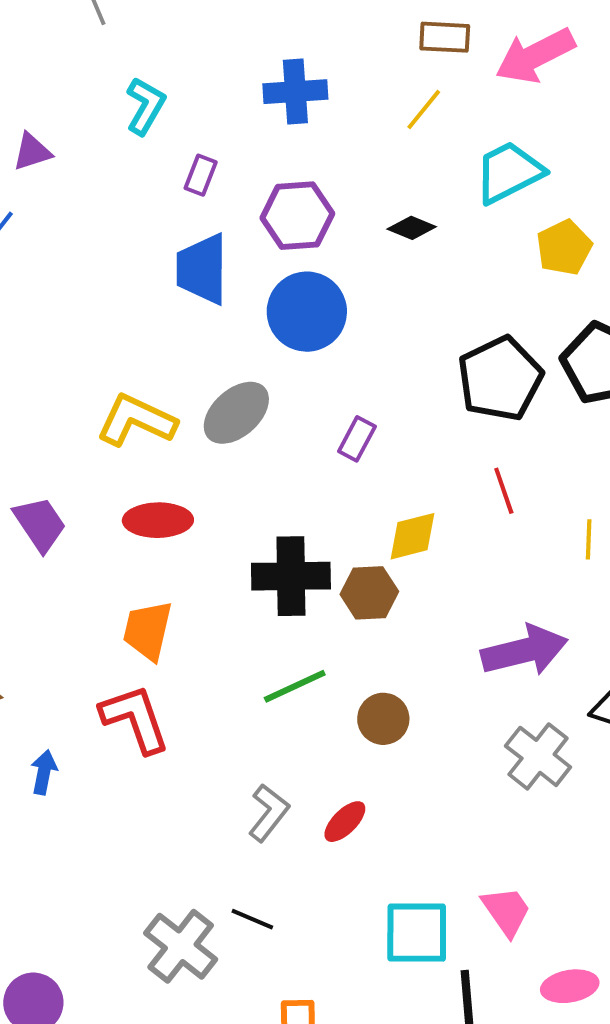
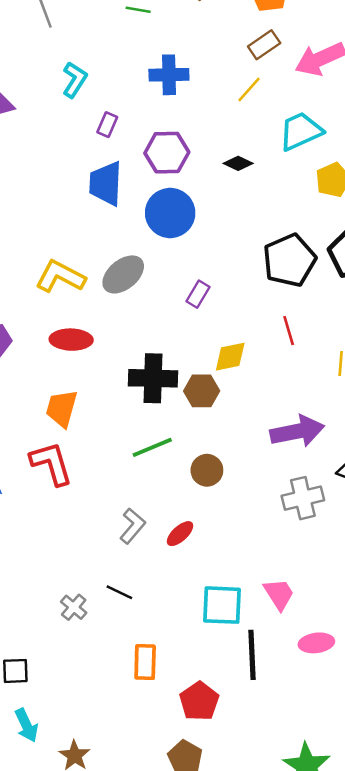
brown rectangle: (445, 37) -> (264, 45), turned -40
gray cross: (538, 756) -> (303, 498), turned 36
gray cross: (181, 946) -> (74, 607), size x0.6

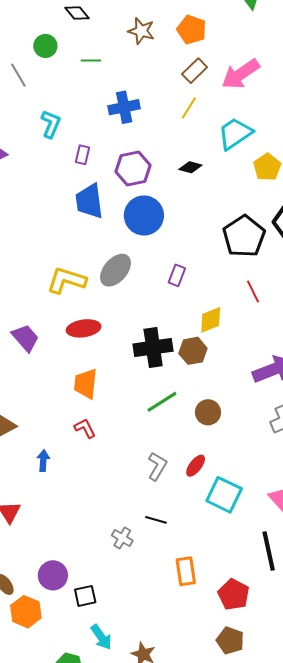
red L-shape: (51, 463) -> (85, 428), size x0.6
cyan square: (222, 605) -> (224, 495), moved, turned 33

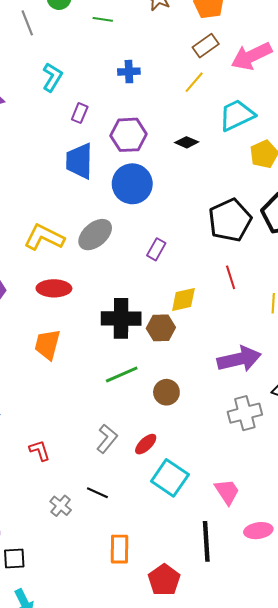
blue cross: (124, 107) -> (129, 72), size x0.7
red L-shape: (85, 428) -> (40, 450), moved

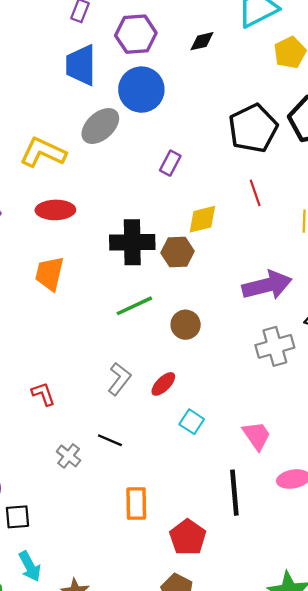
black diamond: (187, 142) -> (202, 41), turned -35
gray ellipse: (95, 235) -> (100, 126), moved
cyan square: (170, 478) -> (192, 422), size x0.6

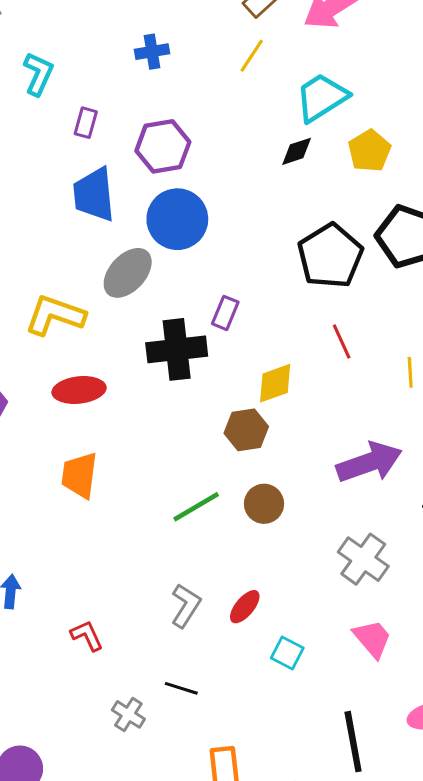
black diamond: (202, 41) -> (297, 151), moved
black cross: (132, 242) -> (177, 349), moved
brown circle: (186, 325) -> (264, 504), moved
gray cross: (275, 346) -> (363, 559), moved, turned -33
pink trapezoid: (257, 436) -> (372, 639), moved

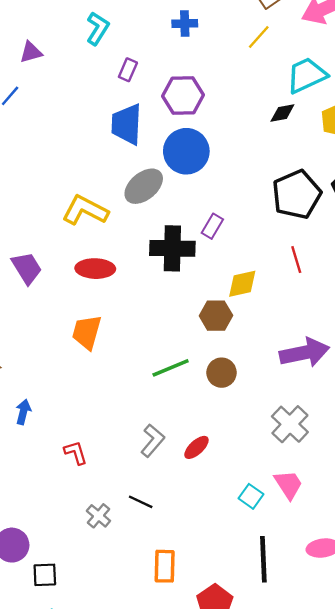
cyan square: (287, 653) -> (251, 496), moved

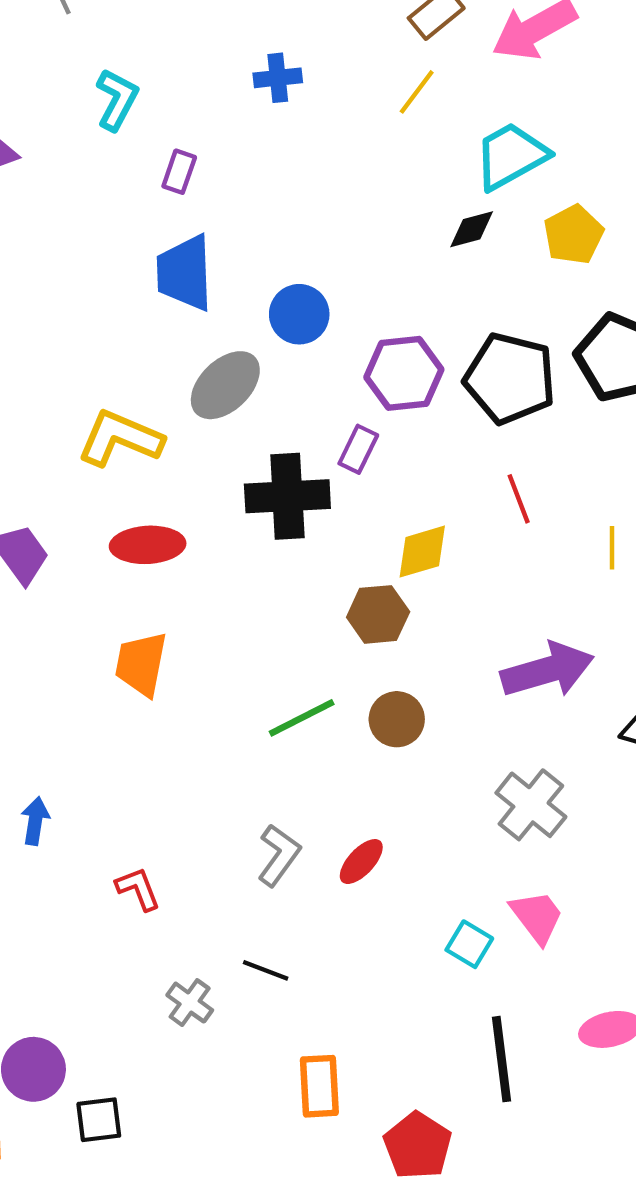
purple hexagon: (183, 95) -> (404, 373), moved
blue circle: (186, 151) -> (299, 314), size x0.7
black pentagon: (297, 195) -> (510, 378), turned -30

